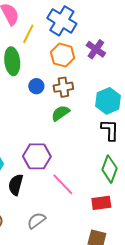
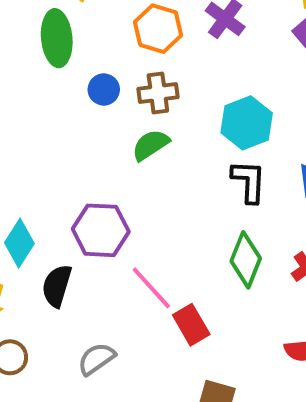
red rectangle: (101, 203) -> (191, 325), moved, turned 66

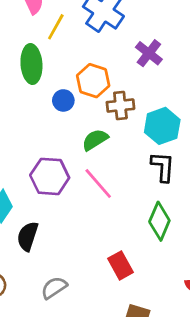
orange hexagon: (158, 29) -> (93, 81), moved
brown cross: (158, 93) -> (120, 105), moved
purple hexagon: (101, 230) -> (50, 176), moved
pink line: (151, 288) -> (98, 184), moved

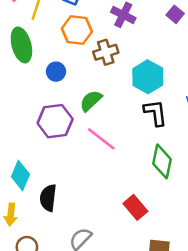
orange hexagon: (93, 81) -> (77, 30), moved
brown cross: (120, 105) -> (106, 52), moved
purple hexagon: (50, 176) -> (55, 121), moved

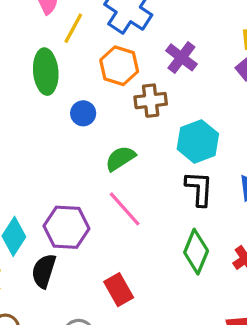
purple hexagon: (55, 121) -> (66, 227), moved
red rectangle: (135, 207) -> (119, 290), moved

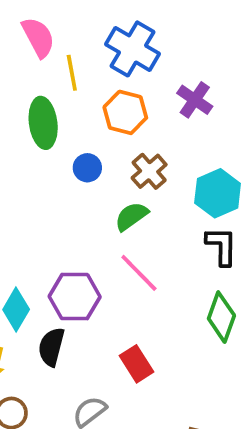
yellow line: (73, 28) -> (72, 73), turned -36
brown cross: (151, 101) -> (149, 171), moved, turned -32

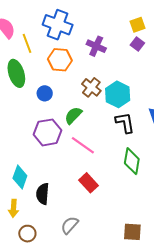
brown cross: (149, 171) -> (91, 87), moved
purple hexagon: (75, 297) -> (48, 132), moved
red rectangle: (136, 364) -> (89, 183), moved

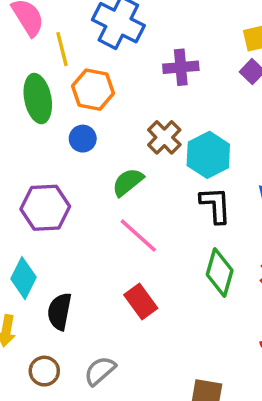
purple cross: (96, 46) -> (181, 67), turned -36
orange hexagon: (60, 60) -> (93, 90), moved
purple hexagon: (48, 132) -> (45, 208), moved
brown circle: (27, 234) -> (44, 371), moved

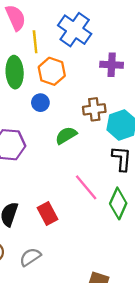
brown cross: (164, 137) -> (94, 109), turned 30
pink line: (138, 236) -> (86, 187), moved
red rectangle: (141, 302) -> (48, 214), moved

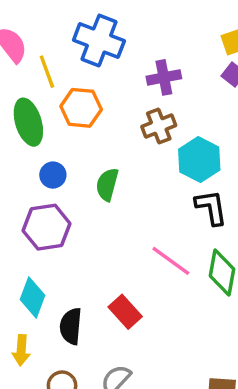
blue circle: (40, 103) -> (53, 175), moved
brown cross: (94, 109) -> (159, 126), moved
green semicircle: (66, 135) -> (107, 184), moved, turned -30

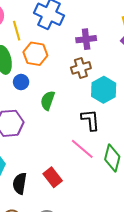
blue circle: (53, 175) -> (21, 82), moved
black L-shape: (211, 207) -> (90, 120), moved

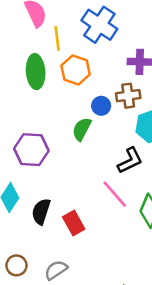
blue circle: (21, 82) -> (101, 106), moved
black L-shape: (90, 120) -> (130, 161), turned 60
black semicircle: (20, 183) -> (41, 211), moved

